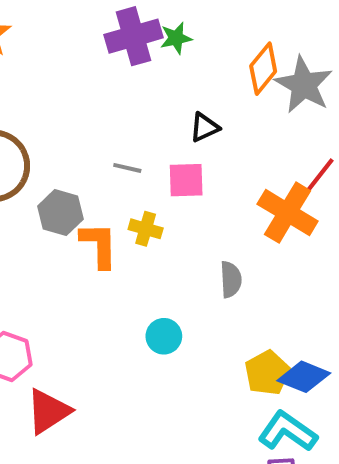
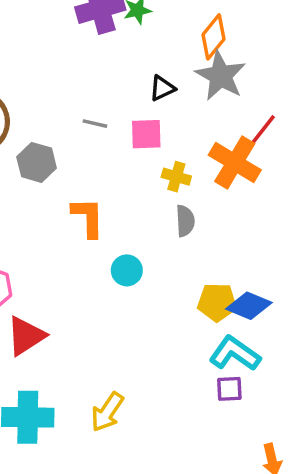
gray star: (304, 85) -> (221, 76), moved
yellow cross: (146, 229) -> (176, 177), moved
orange L-shape: (99, 245) -> (88, 217), moved
yellow pentagon: (267, 373) -> (217, 302), turned 30

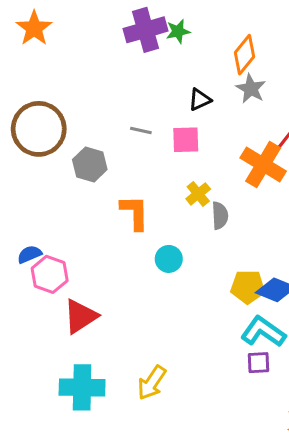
gray star: (221, 76) -> (251, 89), size x0.7
yellow cross: (176, 177) -> (198, 194), moved, turned 35

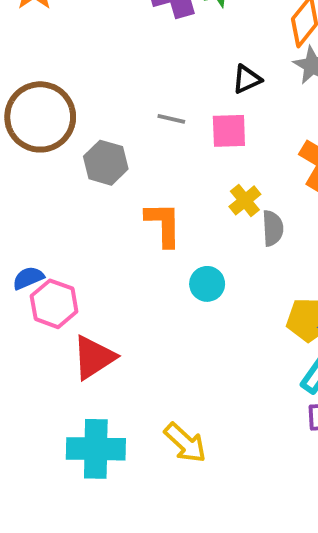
yellow arrow: (152, 383) -> (185, 443), turned -81

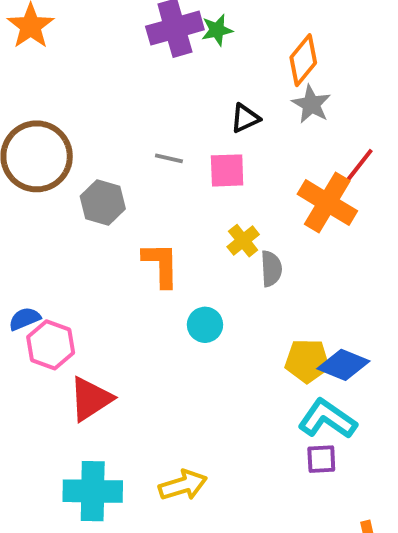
yellow arrow: (185, 443) -> (183, 485), turned -60

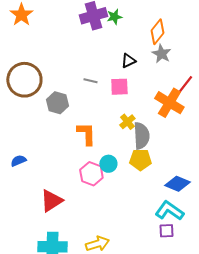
gray semicircle: (271, 269) -> (141, 136), size x1.5
pink hexagon: (51, 345) -> (91, 174), moved
yellow pentagon: (307, 361) -> (140, 160), moved

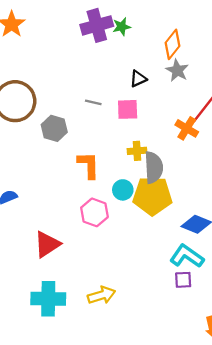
orange cross: (169, 103) -> (187, 128), size x0.7
yellow cross: (127, 122) -> (137, 151), turned 35
yellow pentagon: (140, 160) -> (152, 196), size x1.5
cyan circle: (108, 164) -> (123, 190), moved

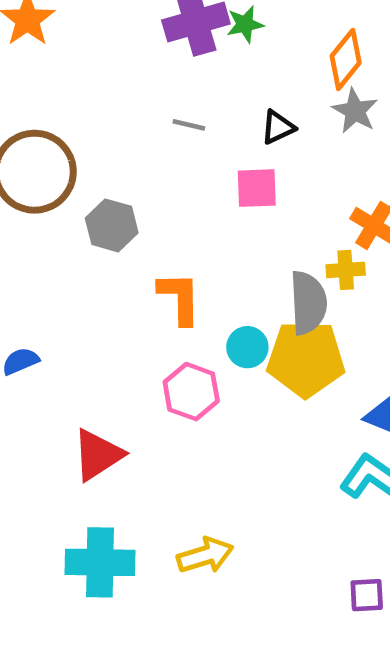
gray line: (93, 102) -> (189, 125), moved
yellow cross: (137, 151) -> (346, 270), moved
purple square: (183, 280) -> (367, 595), moved

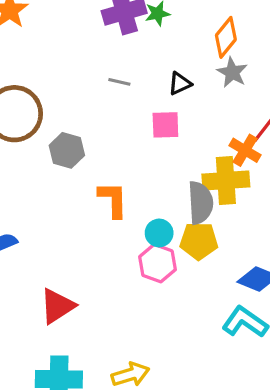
yellow cross: (346, 270) -> (226, 180), size x1.8
yellow pentagon: (306, 359) -> (199, 241), size x0.7
pink hexagon: (191, 392) -> (158, 263), moved

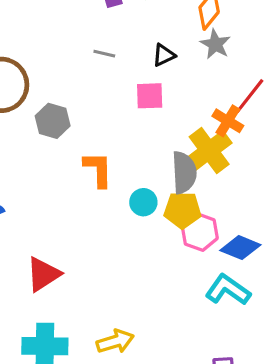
yellow cross: (226, 180) -> (209, 151), turned -33
pink hexagon: (158, 263) -> (200, 232), moved

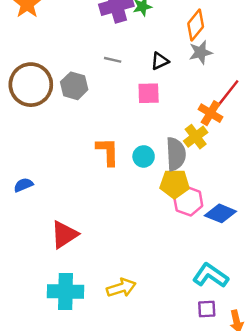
gray star: (215, 44) -> (201, 52), turned 30
gray hexagon: (53, 121) -> (74, 86), moved
yellow cross: (209, 151) -> (196, 137), size x0.7
cyan circle: (143, 202) -> (144, 156), moved
cyan L-shape: (228, 290) -> (211, 275), moved

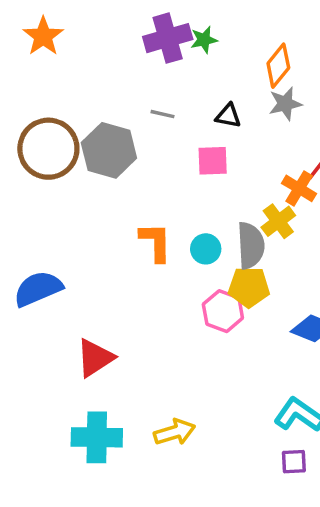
black triangle: (160, 61) -> (228, 116), turned 36
gray hexagon: (74, 86) -> (109, 150), size x1.4
blue semicircle: (23, 185) -> (38, 289), size x1.8
pink hexagon: (188, 201) -> (223, 311), moved

